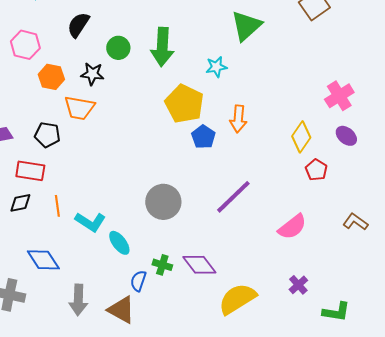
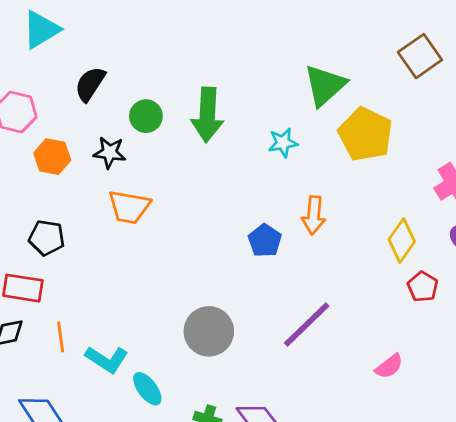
yellow pentagon: (184, 104) -> (365, 134), moved
orange trapezoid: (79, 108) -> (129, 207), moved
pink semicircle: (292, 227) -> (389, 366), size x0.7

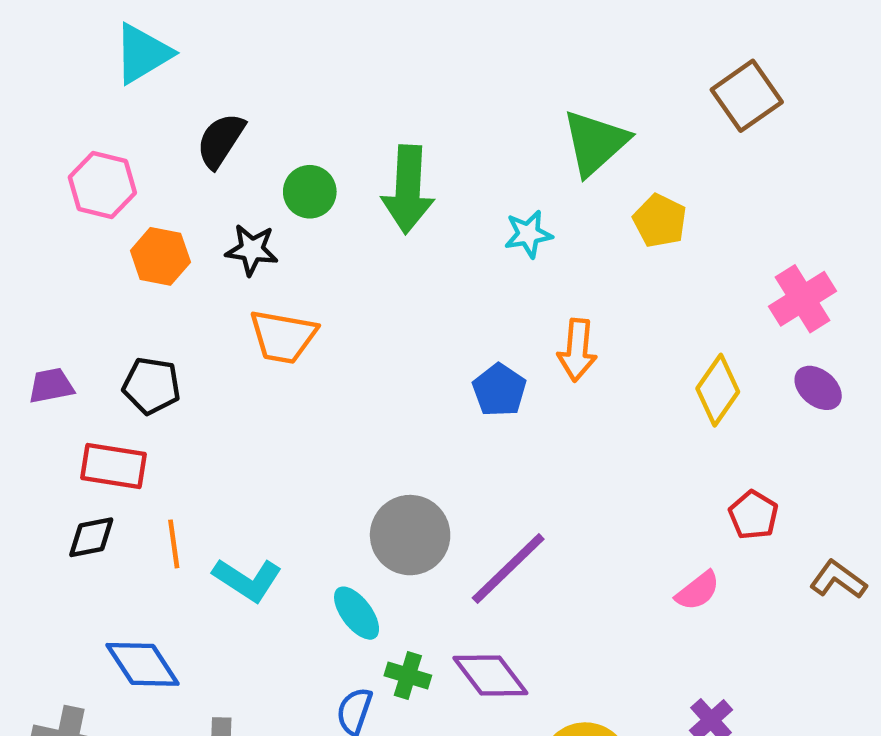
yellow pentagon: (365, 134) -> (660, 221), size x0.6
red pentagon: (423, 287) -> (753, 515), moved
purple line: (307, 324) -> (508, 568), moved
cyan ellipse: (147, 389) -> (357, 613), moved

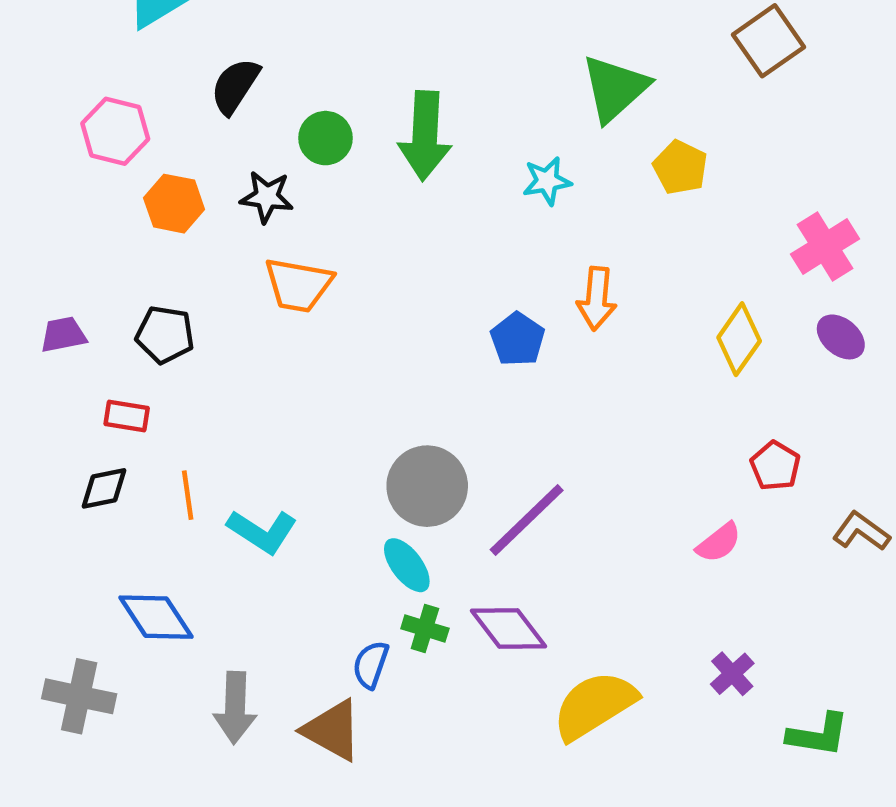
red rectangle: (114, 466) -> (127, 416), size x0.7
cyan ellipse: (357, 613) -> (407, 565), moved

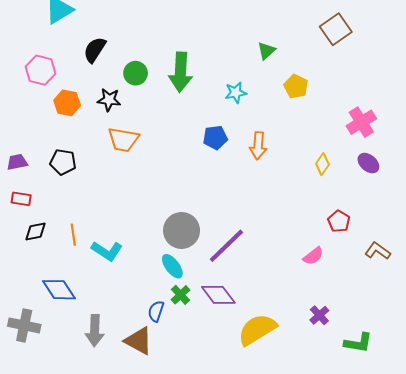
green triangle: (615, 88) -> (266, 51), size x0.6
blue pentagon: (518, 339) -> (215, 138), moved, turned 30
yellow diamond: (739, 339) -> (322, 164), size x0.7
red rectangle: (127, 416) -> (21, 199), moved
green cross: (425, 629) -> (180, 295), turned 30

